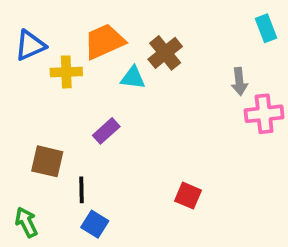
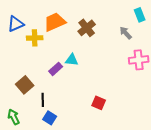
cyan triangle: (133, 78) -> (72, 60), moved
gray arrow: (239, 81) -> (126, 33), moved, turned 144
brown square: (47, 161) -> (25, 85), turned 36

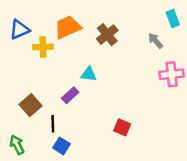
purple rectangle: (56, 69) -> (70, 95), moved

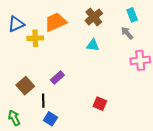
cyan rectangle: (173, 19) -> (132, 15), moved
brown cross: (107, 35) -> (94, 17), moved
cyan triangle: (89, 74) -> (93, 45), moved

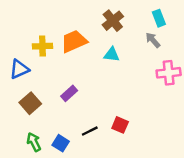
orange trapezoid: (55, 22) -> (74, 41), moved
blue triangle: (16, 24) -> (19, 69), moved
black line: (43, 101) -> (90, 131), moved, turned 64
green arrow: (14, 118) -> (34, 142), moved

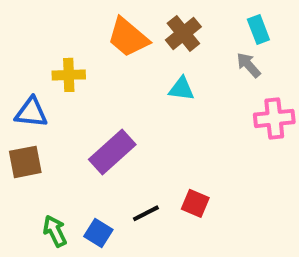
orange trapezoid: (74, 41) -> (128, 37), moved, turned -116
blue triangle: (19, 69) -> (31, 112), turned 30
purple rectangle: (69, 93) -> (112, 152), size x1.6
brown square: (30, 103) -> (25, 162), moved, turned 30

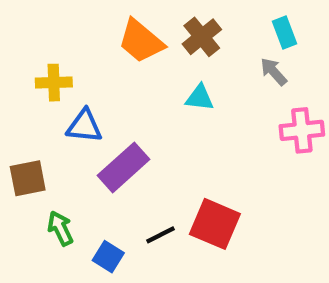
yellow cross: (69, 75) -> (54, 83), moved
blue triangle: (31, 112) -> (84, 126), moved
red square: (195, 203) -> (215, 224), size x1.6
green arrow: (55, 231) -> (60, 228), moved

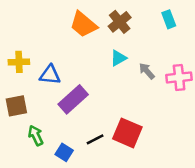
gray arrow: (274, 72) -> (147, 71), moved
yellow cross: (54, 83) -> (19, 62), moved
cyan triangle: (200, 98) -> (118, 58), turned -36

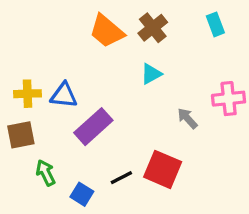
yellow cross: (19, 62) -> (27, 94), moved
gray arrow: (147, 71) -> (187, 118), moved

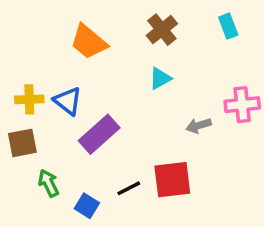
orange trapezoid: (107, 31) -> (89, 42), moved
blue triangle: (64, 95) -> (68, 101), turned 32
gray arrow: (187, 118) -> (199, 126), turned -65
red square: (163, 169) -> (172, 180), turned -30

